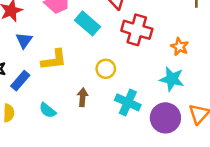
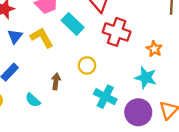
yellow L-shape: (54, 60) -> (42, 38), moved, turned -115
brown arrow: (83, 97) -> (56, 81), moved

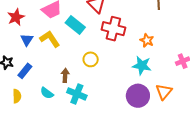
cyan cross: (105, 97) -> (77, 94), moved

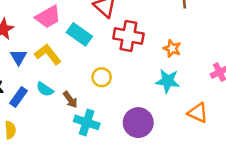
brown arrow: (65, 75) -> (70, 100), turned 144
orange triangle: (164, 92) -> (198, 113), turned -42
cyan semicircle: (47, 93) -> (45, 89), moved
purple circle: (138, 96) -> (138, 123), moved

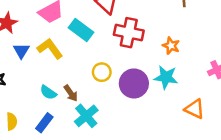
cyan semicircle: (45, 89) -> (48, 92), moved
blue rectangle: (19, 97) -> (44, 123), moved
cyan cross: (87, 122) -> (86, 116), turned 30
purple circle: (138, 123) -> (134, 83), moved

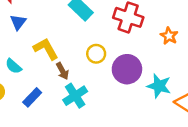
yellow L-shape: (50, 49) -> (46, 49), moved
cyan star: (166, 77) -> (159, 86), moved
cyan semicircle: (48, 92) -> (13, 66), moved

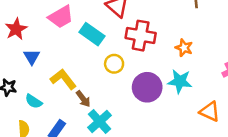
yellow circle: (96, 54) -> (114, 64), moved
cyan star: (159, 86) -> (180, 81), moved

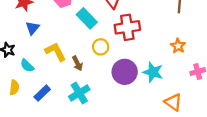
red cross: (141, 36) -> (127, 27), turned -30
orange star: (184, 48) -> (178, 46), moved
brown arrow: (83, 99) -> (77, 63), moved

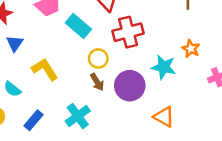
brown arrow: (77, 63) -> (97, 82), moved
cyan star: (153, 72) -> (164, 67), moved
orange triangle: (173, 102) -> (164, 117), moved

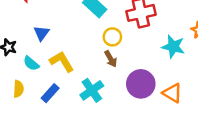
blue triangle: (15, 43) -> (42, 33), moved
yellow L-shape: (45, 69) -> (62, 62), moved
purple circle: (130, 86) -> (141, 84), moved

